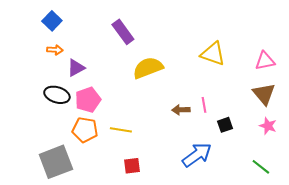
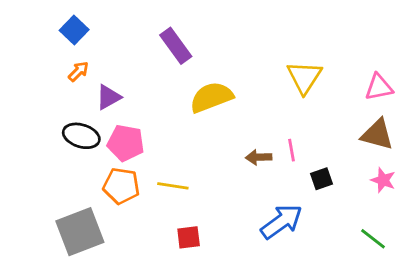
orange arrow: (55, 50) -> (78, 71), turned -49
yellow triangle: (213, 54) -> (304, 77), turned 44
brown triangle: (264, 94) -> (377, 134), turned -35
pink pentagon: (88, 100) -> (126, 143), turned 30

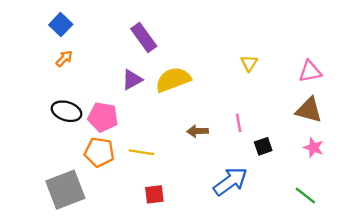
yellow triangle: (304, 77) -> (249, 63), size x0.6
purple triangle: (108, 97) -> (132, 80), moved
brown arrow: (259, 157) -> (198, 131), moved

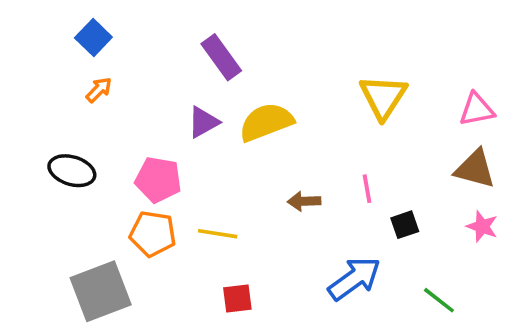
yellow triangle: (249, 63) -> (383, 97), size x1.8
black ellipse: (67, 111) -> (72, 171), moved
green line: (305, 196) -> (439, 300), moved

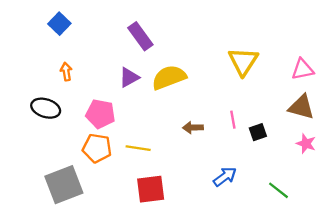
orange arrow: (99, 90) -> (66, 72), moved, turned -54
black square: (405, 225) -> (258, 132), moved
blue arrow: (354, 279) -> (225, 177), size x0.7
red square: (237, 298) -> (151, 189), size x1.5

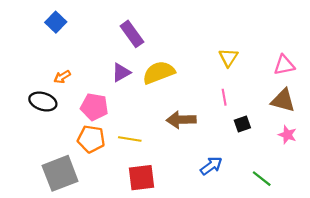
yellow triangle: (243, 61) -> (228, 58), size x0.7
orange arrow: (66, 72) -> (62, 77), moved, turned -112
pink line: (233, 120) -> (224, 97), moved
brown arrow: (193, 128) -> (181, 120), size x1.5

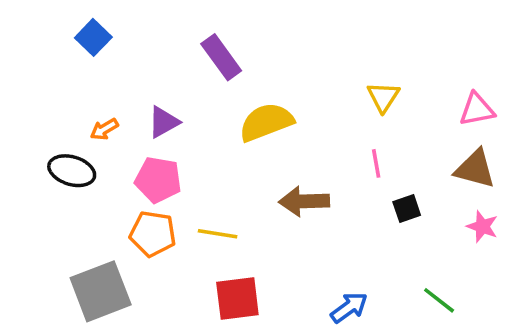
purple triangle: (121, 73) -> (164, 122), moved
blue arrow: (211, 166) -> (349, 308), moved

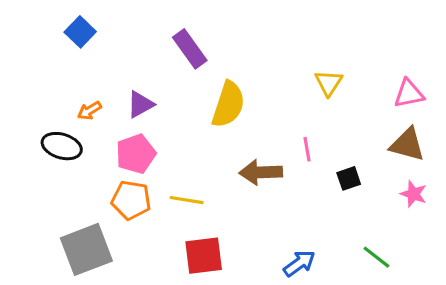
yellow semicircle: (266, 122) -> (228, 104), turned 129
pink line: (376, 163) -> (307, 149), moved
pink pentagon: (158, 180) -> (136, 154), turned -30

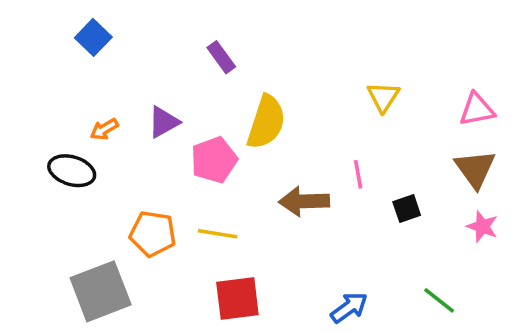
purple rectangle: (190, 49) -> (221, 57), size x0.7
brown triangle: (407, 145) -> (475, 169), turned 39
pink pentagon: (136, 154) -> (214, 160), moved

